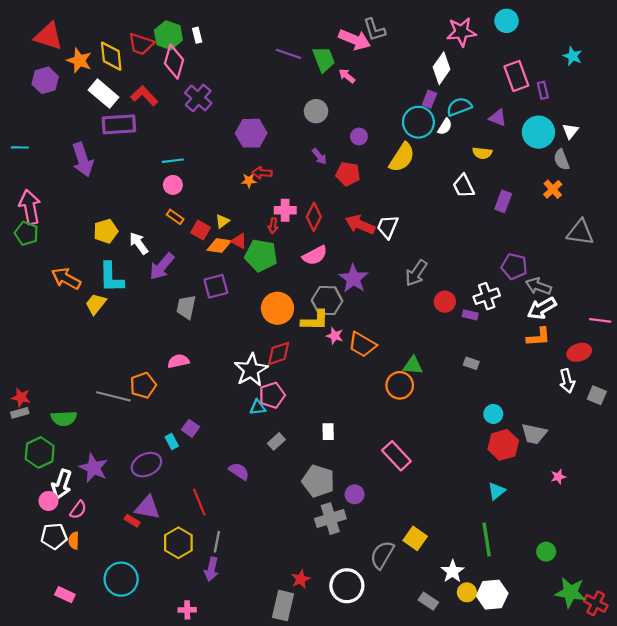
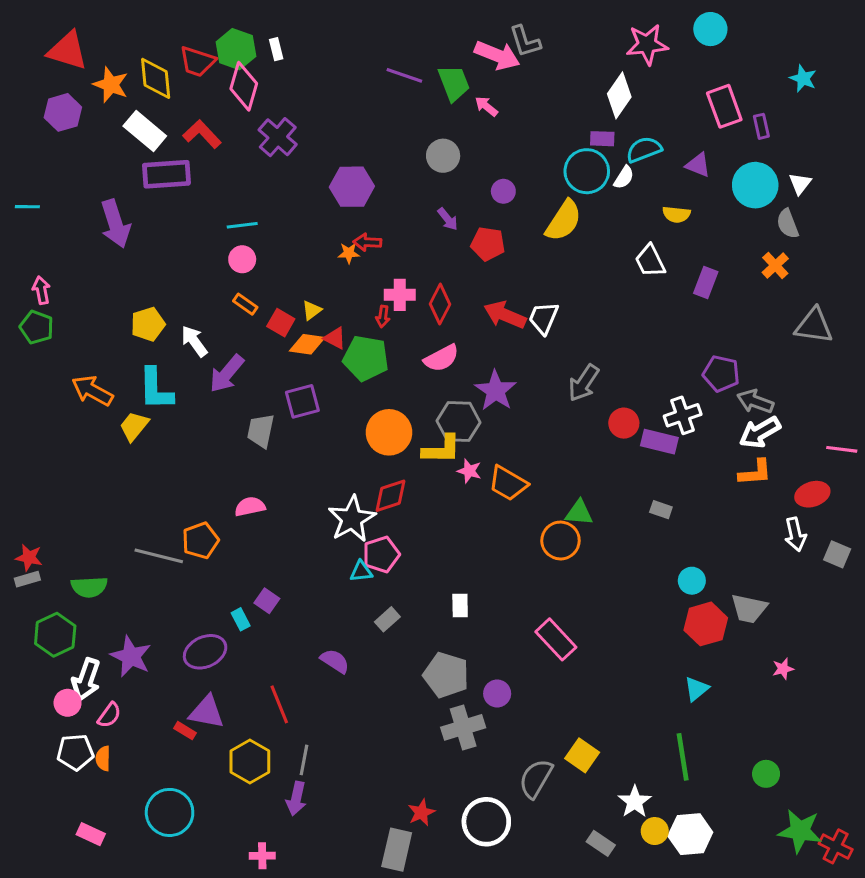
purple rectangle: (429, 99) -> (602, 139), turned 70
pink arrow: (30, 207) -> (41, 290), size x0.6
purple rectangle: (470, 315) -> (659, 442), size x1.6

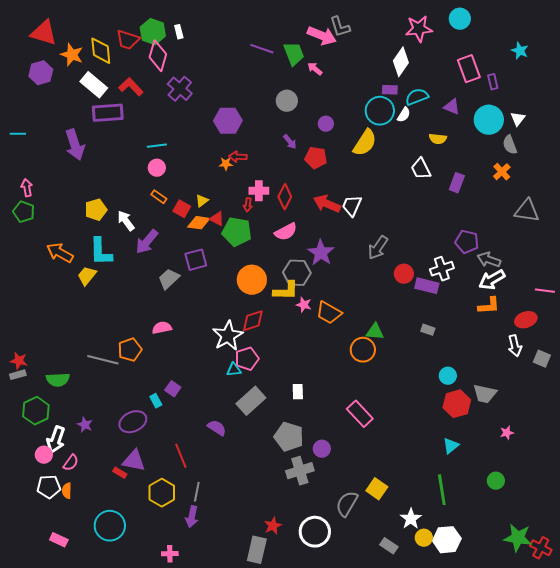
gray trapezoid: (261, 431) -> (169, 279), turned 35
gray rectangle: (387, 619) -> (251, 401), size x1.8
purple star: (131, 656) -> (85, 425), size x0.6
green circle: (766, 774) -> (496, 481), moved

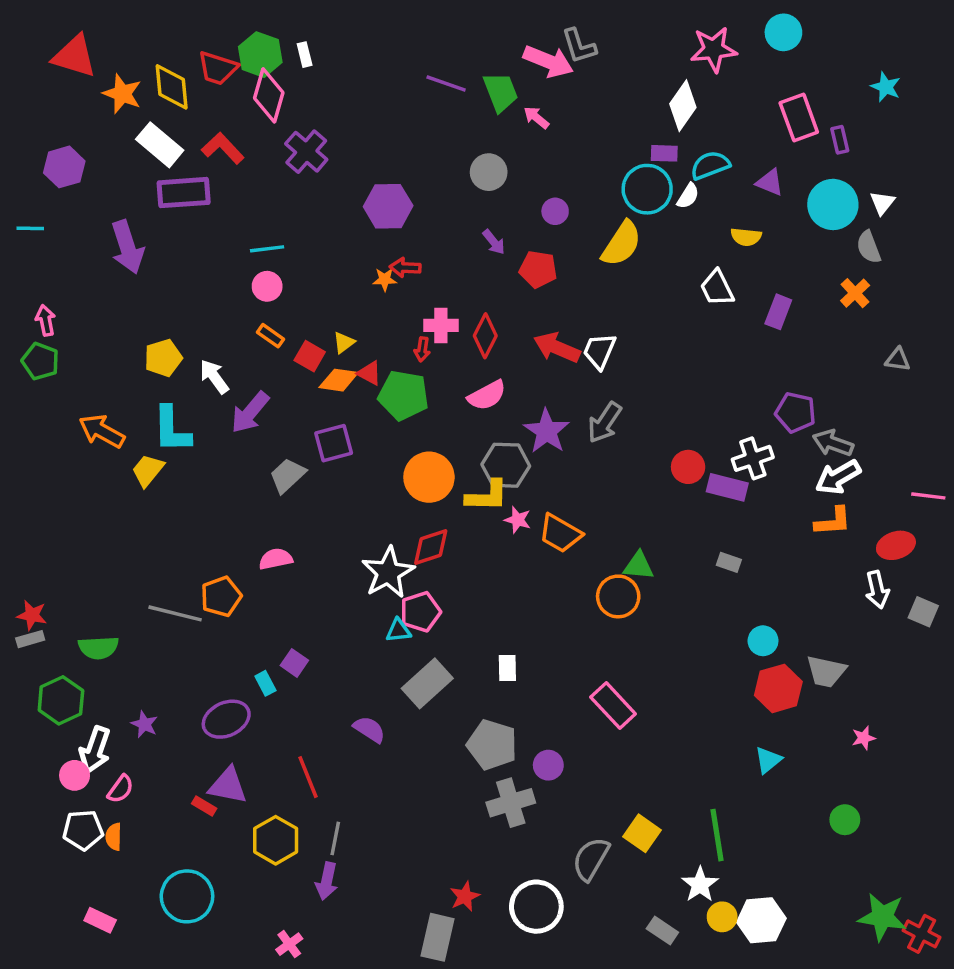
purple hexagon: (41, 73) -> (64, 167), moved
gray triangle: (527, 211) -> (898, 360), size x0.6
gray arrow: (378, 248) -> (605, 423), moved
green line: (442, 490) -> (717, 835), moved
pink cross: (170, 554) -> (289, 944), turned -35

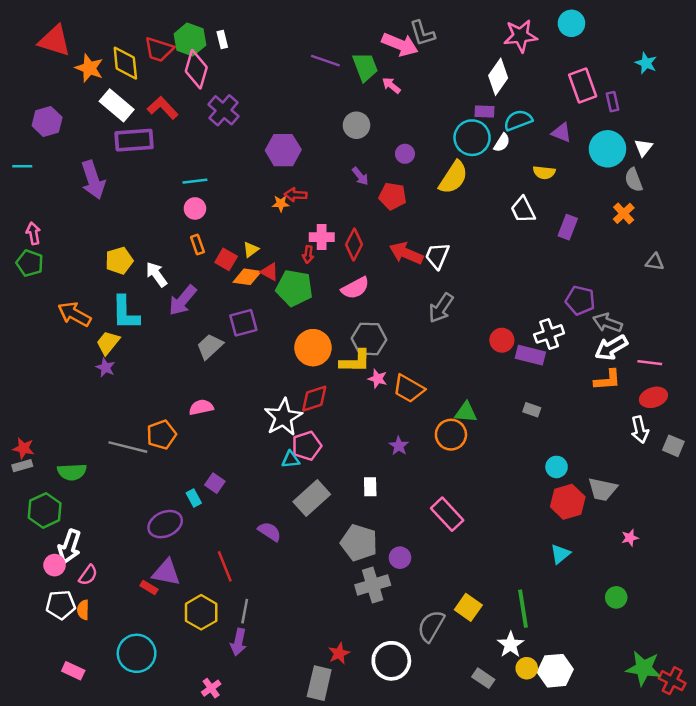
orange rectangle: (271, 336) -> (197, 245), turned 36
purple star: (547, 431) -> (399, 446), moved, size x0.6
pink line: (928, 496) -> (650, 363), moved
purple star: (144, 724) -> (105, 368), moved

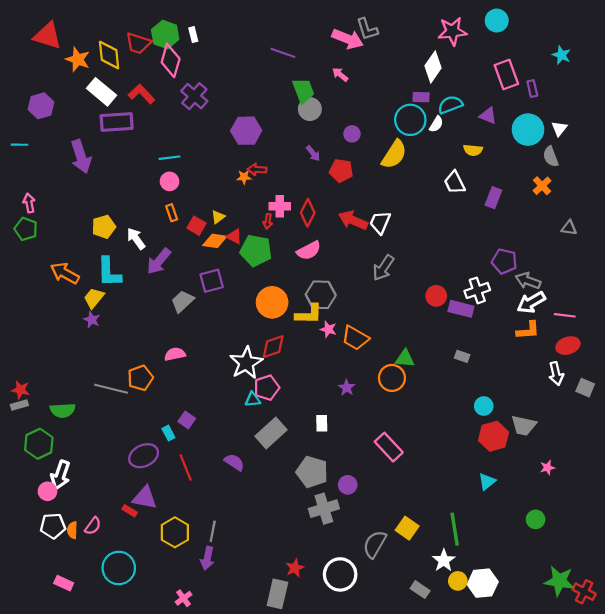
green trapezoid: (365, 67) -> (303, 91), moved
red line: (225, 566) -> (186, 468), moved
pink semicircle: (88, 575) -> (93, 526), moved

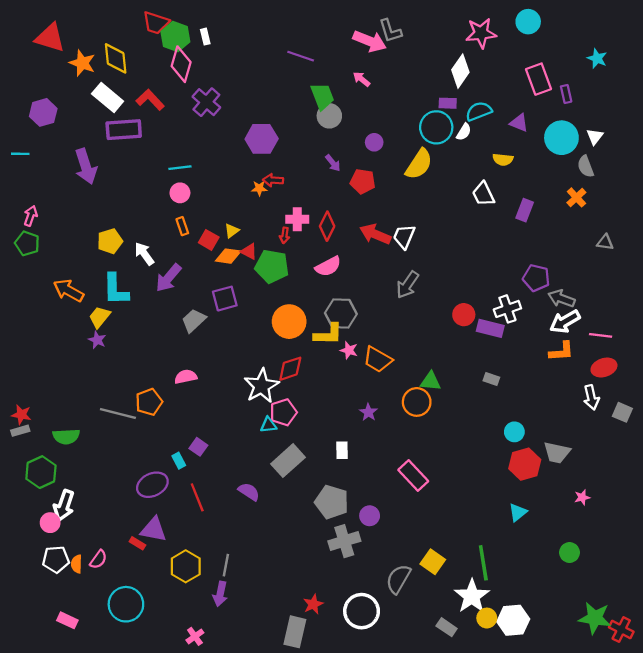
red trapezoid: (138, 43) -> (156, 23), moved
pink arrow: (29, 203) -> (31, 216), turned 30
white star: (444, 560) -> (472, 596), size x1.4

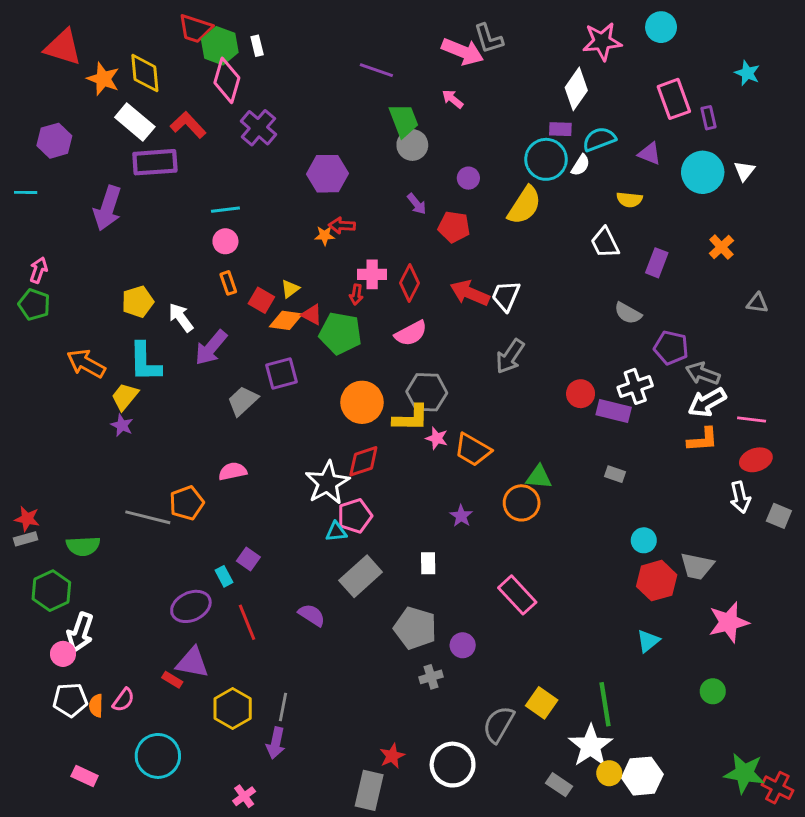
purple arrow: (86, 166) -> (108, 208), turned 36
gray semicircle: (586, 166) -> (628, 313), moved, turned -40
pink star: (582, 497) -> (729, 622), size x2.0
gray cross: (344, 541) -> (431, 677), size x0.6

